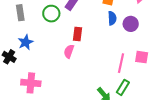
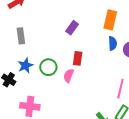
green circle: (51, 14) -> (48, 67), moved

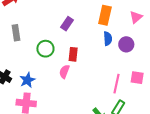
blue star: (25, 66) -> (27, 80), moved
green circle: (48, 67) -> (45, 49), moved

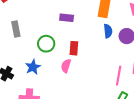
purple rectangle: (67, 24) -> (67, 18), turned 64
blue star: (27, 80) -> (33, 67), moved

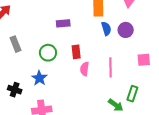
pink semicircle: (66, 66) -> (85, 69), moved
pink line: (119, 76) -> (111, 67), moved

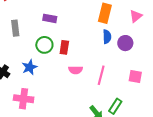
purple rectangle: (63, 23) -> (50, 18), moved
red rectangle: (76, 52) -> (64, 47), moved
pink semicircle: (85, 69) -> (76, 70), turned -112

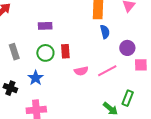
gray rectangle: (15, 28) -> (14, 52), moved
purple circle: (125, 43) -> (127, 48), moved
pink line: (101, 75) -> (107, 71), turned 60

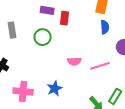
red rectangle: (65, 51) -> (64, 18), moved
blue star: (36, 78) -> (55, 88), moved

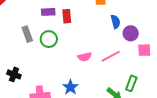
blue semicircle: (105, 27) -> (115, 22), moved
gray rectangle: (12, 30) -> (27, 34), moved

